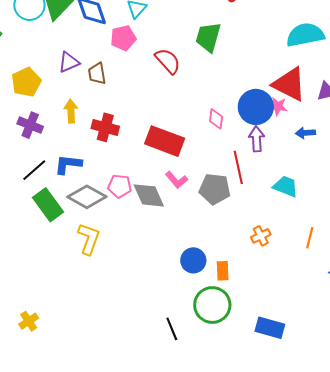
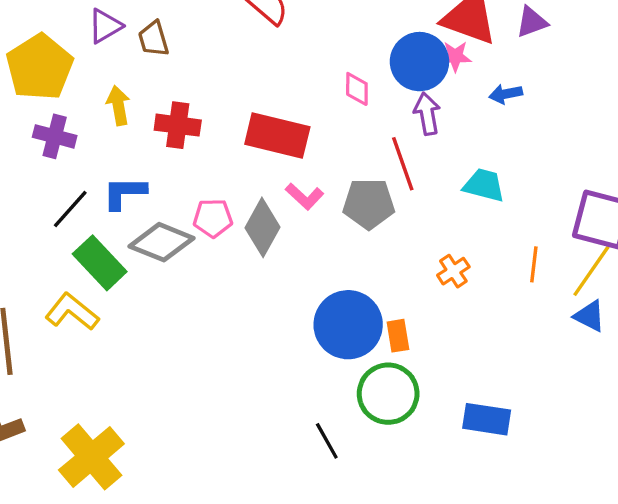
yellow pentagon: (26, 82) -> (40, 67), size x1.4
gray diamond: (149, 195) -> (262, 227), turned 60
yellow L-shape: (89, 239) -> (72, 312), moved, turned -64
blue circle: (193, 260) -> (348, 325), size x1.6
yellow cross: (29, 321) -> (91, 457), size x2.0

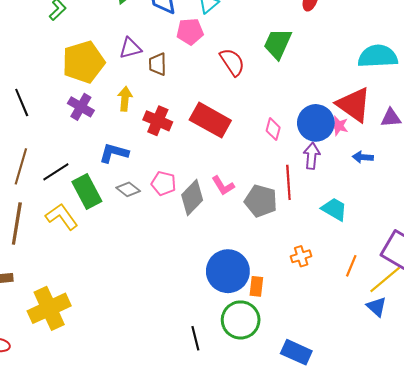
red rectangle: (277, 136) -> (210, 120), moved
black line: (70, 209) -> (56, 172), moved
gray diamond: (162, 242) -> (128, 189), size x0.6

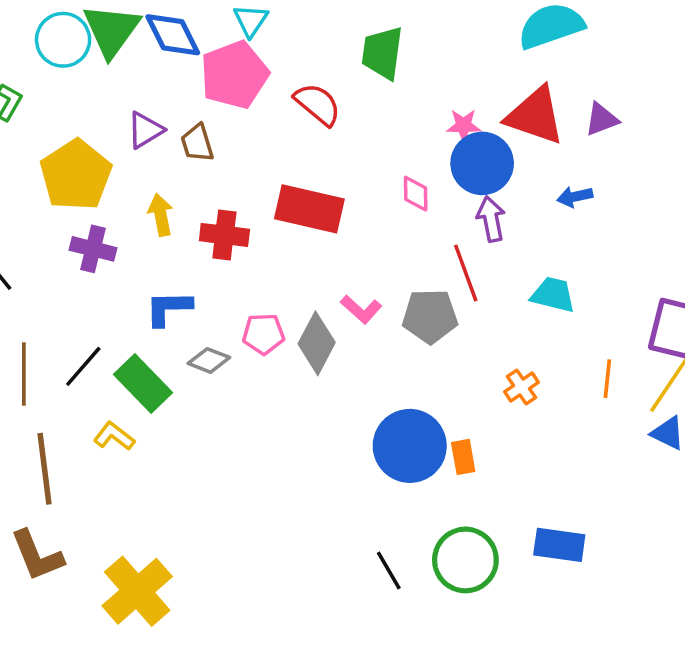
pink pentagon: (190, 32) -> (234, 75), size x1.5
pink star: (339, 126) -> (464, 125), moved
yellow L-shape: (62, 217) -> (114, 436), size x0.7
green circle: (241, 320) -> (465, 560), moved

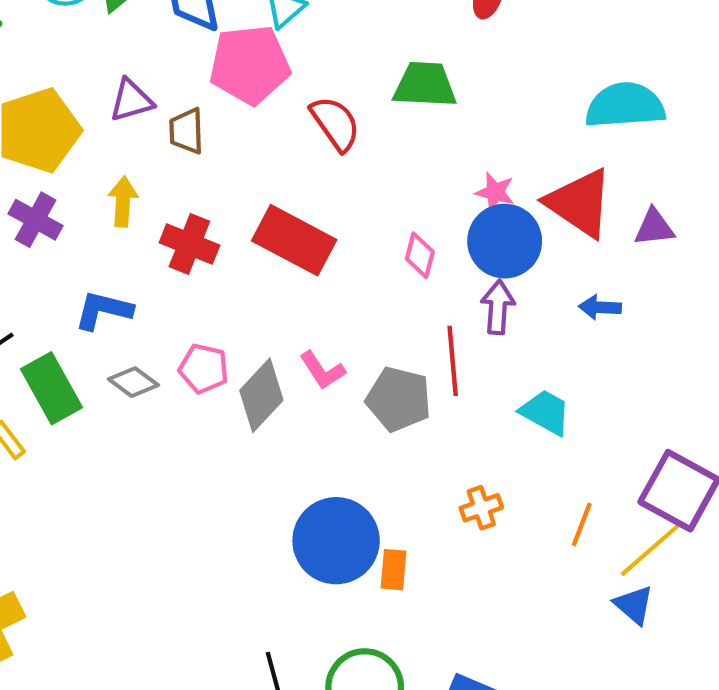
green trapezoid: (382, 53) -> (425, 85), turned 70

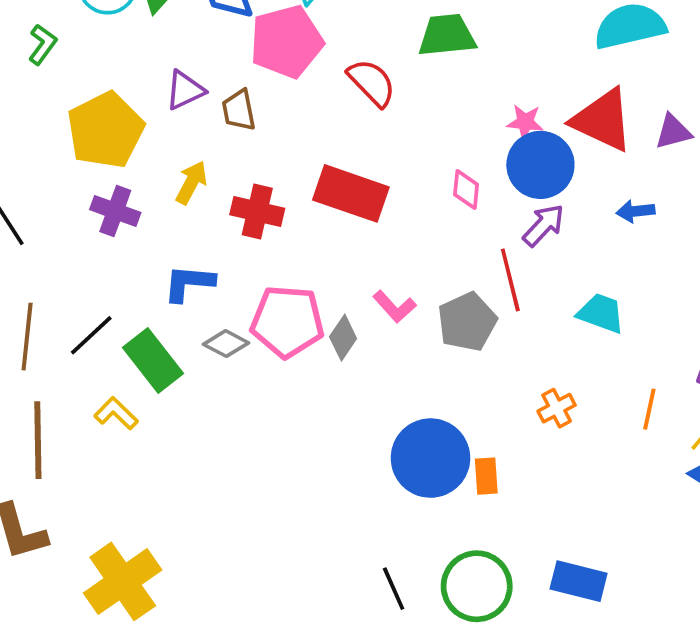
yellow arrow: (123, 202) -> (191, 183), turned 33
purple arrow: (498, 307) -> (544, 225), turned 48
pink pentagon: (204, 369) -> (287, 322), size x1.6
gray diamond: (261, 395) -> (343, 338), size x0.7
gray pentagon: (399, 399) -> (467, 322), turned -30

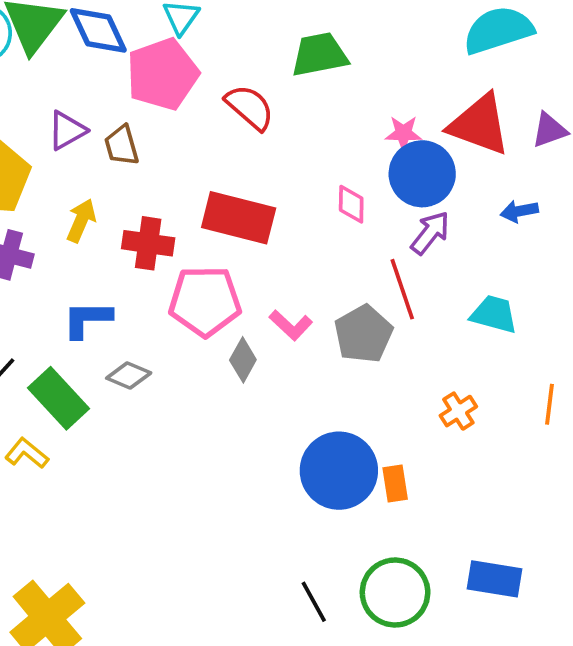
pink pentagon: (287, 322) -> (205, 301), moved

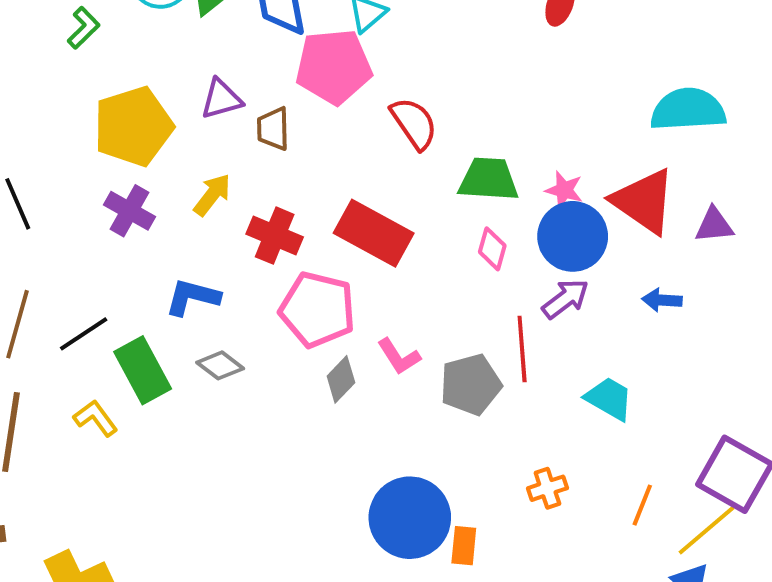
green trapezoid: (319, 55) -> (488, 179), moved

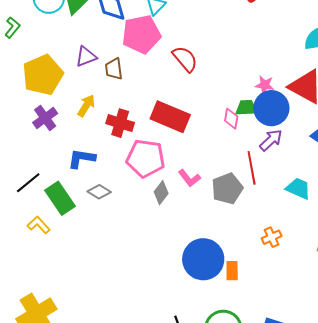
green trapezoid: (488, 179) -> (246, 108), moved, size x0.7
purple cross: (129, 211) -> (45, 118), turned 30

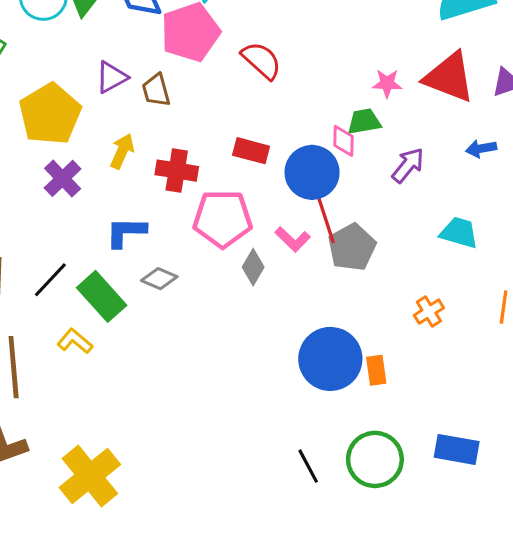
blue circle: (271, 108) -> (312, 172), moved
red rectangle: (170, 117) -> (251, 151), size x0.6
red line: (252, 168) -> (325, 218), moved

